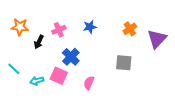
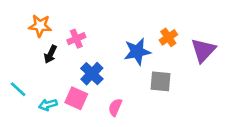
orange star: (20, 27) -> (40, 26), moved
blue star: (90, 27) -> (137, 52), moved, size x1.5

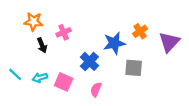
black arrow: (50, 54) -> (42, 45), turned -48
blue cross: (92, 74) -> (89, 61), moved
cyan arrow: (48, 105) -> (40, 78), moved

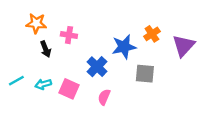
pink cross: (64, 32) -> (69, 35), turned 32
cyan line: (15, 74) -> (16, 81), turned -72

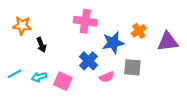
orange star: (36, 23) -> (22, 26), moved
pink cross: (69, 35) -> (85, 21), moved, size x1.5
purple triangle: (184, 46) -> (168, 42), turned 40
pink semicircle: (104, 97) -> (107, 77), moved, turned -136

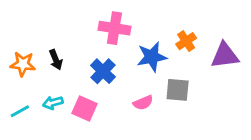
orange star: (22, 26) -> (23, 64), moved
blue cross: (88, 61) -> (103, 71), moved
cyan line: (15, 74) -> (20, 111), moved

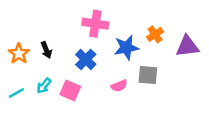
orange star: (23, 64) -> (19, 54), turned 30
cyan arrow: (53, 103) -> (44, 86), turned -35

